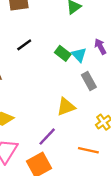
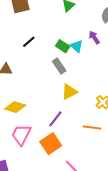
gray rectangle: (89, 81) -> (59, 66), moved

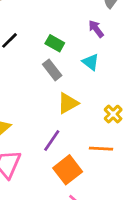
cyan triangle: (77, 46) -> (91, 62), moved
orange square: (51, 144) -> (68, 170), moved

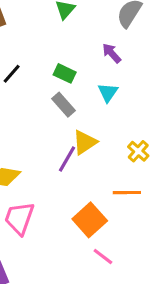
cyan triangle: (91, 62) -> (108, 92), turned 30
purple line: (52, 140) -> (67, 159), moved

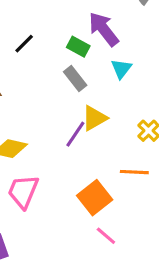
purple arrow: (112, 53) -> (104, 29), moved, size x1.6

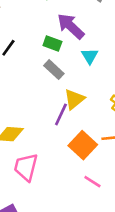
orange square: (95, 198) -> (83, 145), moved
pink line: (106, 236) -> (92, 182), moved

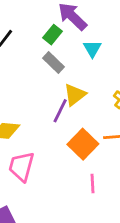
green rectangle: (52, 44) -> (52, 35), turned -72
pink line: (92, 182) -> (93, 183), turned 54

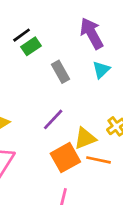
green rectangle: (52, 35) -> (31, 46), moved
yellow triangle: (75, 95) -> (85, 138), moved

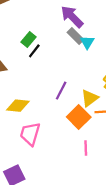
black line: (22, 35) -> (34, 51), moved
gray rectangle: (61, 72) -> (75, 36), moved

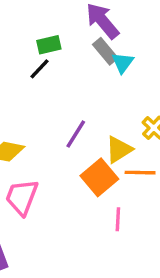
green rectangle: (29, 39) -> (49, 45), moved, turned 32
pink line: (86, 148) -> (118, 219), moved

